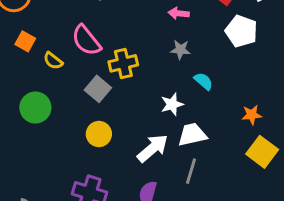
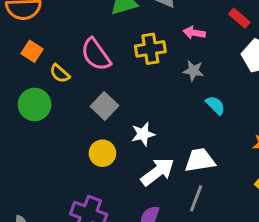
yellow cross: (123, 63) -> (150, 49), moved
white star: (172, 104) -> (143, 134), moved
green circle: (35, 108) -> (35, 104), moved

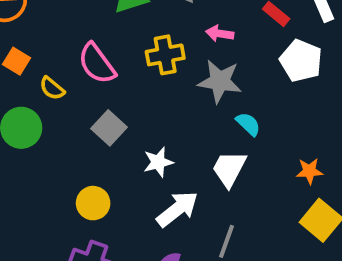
gray star: (193, 71) -> (220, 81), size x1.6
yellow circle: (102, 153) -> (93, 203), moved
white trapezoid: (200, 160) -> (229, 169), moved, turned -52

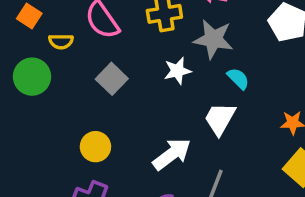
yellow semicircle: (52, 88) -> (61, 41), turned -40
white star: (158, 162) -> (177, 71), moved

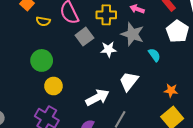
green circle: (32, 77) -> (42, 60), moved
gray square: (112, 79) -> (84, 37), moved
cyan semicircle: (238, 79) -> (154, 55), moved

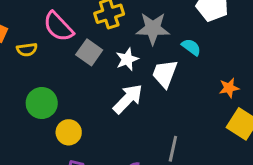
white trapezoid: (129, 81) -> (165, 74), moved
white arrow: (97, 98) -> (128, 99), moved

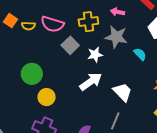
pink semicircle: (58, 27) -> (52, 24), turned -40
yellow semicircle: (27, 50) -> (28, 26), moved
white trapezoid: (165, 74) -> (123, 92), moved, turned 105

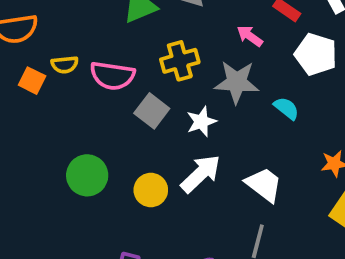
pink arrow: (118, 12) -> (250, 36), moved, turned 32
yellow semicircle: (28, 26) -> (65, 65), moved
yellow circle: (47, 97) -> (151, 190), moved

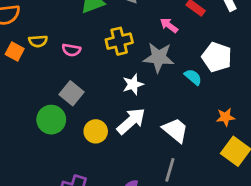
white pentagon: (316, 54) -> (217, 57), moved
pink semicircle: (112, 76) -> (71, 50), size x0.6
gray square: (152, 111) -> (72, 93), moved

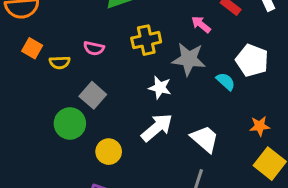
yellow semicircle: (38, 41) -> (60, 62), moved
white star: (133, 84) -> (160, 88), turned 30
yellow circle: (96, 131) -> (109, 152), moved

